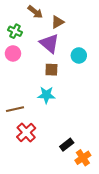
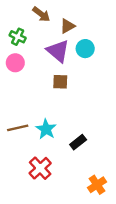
cyan circle: (79, 55) -> (85, 49), moved
cyan star: (46, 95) -> (46, 129), moved, turned 30
red cross: (26, 132) -> (40, 168), moved
black rectangle: (67, 145) -> (78, 142), moved

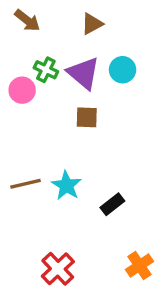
brown arrow: (41, 14) -> (27, 20), moved
brown triangle: (67, 26) -> (92, 24), moved
green cross: (18, 37) -> (46, 70), moved
red cross: (40, 168) -> (58, 269), moved

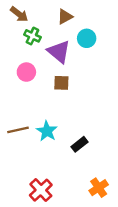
green cross: (46, 70) -> (32, 36), moved
cyan circle: (123, 70) -> (87, 38), moved
pink circle: (22, 90) -> (26, 72), moved

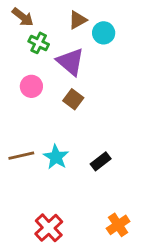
cyan circle: (87, 38) -> (104, 33), moved
brown square: (61, 83) -> (73, 99), turned 35
black rectangle: (79, 144) -> (101, 161), moved

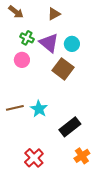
cyan circle: (104, 33) -> (72, 44), moved
green cross: (39, 43) -> (27, 38), moved
brown square: (73, 99) -> (63, 69), moved, size x1.5
black rectangle: (101, 161) -> (70, 127), moved, size x1.5

